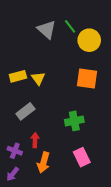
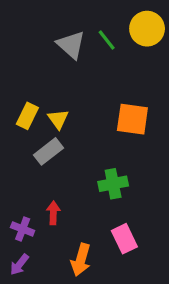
yellow circle: (89, 40) -> (147, 29), moved
yellow rectangle: (18, 76) -> (27, 116), turned -49
gray rectangle: (25, 111) -> (48, 151), moved
orange arrow: (43, 162) -> (81, 260), moved

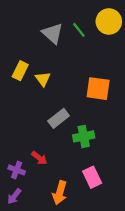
yellow rectangle: (27, 116) -> (20, 71), moved
yellow triangle: (58, 119) -> (43, 79), moved
gray rectangle: (48, 151) -> (59, 118), moved
red arrow: (53, 213) -> (39, 158), turned 126

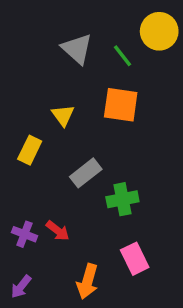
green line: (79, 30) -> (122, 56), moved
yellow rectangle: (20, 71) -> (30, 150), moved
orange square: (98, 89) -> (121, 105), moved
purple cross: (17, 170) -> (24, 234), moved

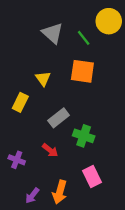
green cross: (122, 199) -> (84, 136), turned 30
red arrow: (58, 231) -> (50, 150), moved
purple arrow: (21, 287) -> (32, 196), moved

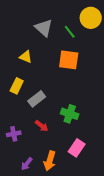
yellow triangle: (43, 79) -> (26, 57), moved, turned -32
gray rectangle: (59, 118) -> (37, 99), moved
purple cross: (17, 160) -> (14, 134), turned -32
pink rectangle: (92, 177) -> (77, 148), turned 60

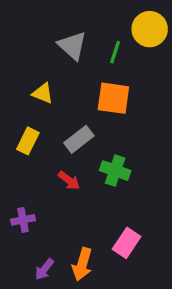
green line: (70, 32) -> (115, 52), turned 56
gray rectangle: (37, 99) -> (79, 139), moved
green cross: (70, 114) -> (115, 171), moved
red arrow: (42, 126) -> (69, 180), moved

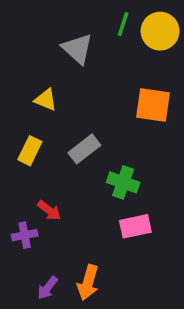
green line: (115, 52) -> (123, 24), moved
orange square: (113, 98) -> (153, 105), moved
red arrow: (69, 180) -> (49, 211), moved
pink rectangle: (127, 243) -> (135, 226), moved, turned 44

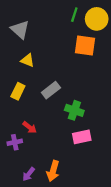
gray triangle: (77, 49) -> (20, 30), moved
orange square: (153, 105) -> (85, 45), moved

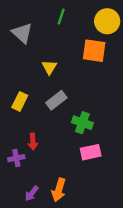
green line: (74, 15) -> (61, 17), moved
yellow triangle: (28, 60) -> (49, 67), moved, turned 40
red arrow: (30, 127) -> (33, 142), turned 48

